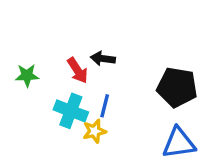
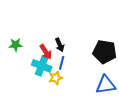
black arrow: (103, 59) -> (60, 45), moved, turned -120
red arrow: (78, 70) -> (46, 52), moved

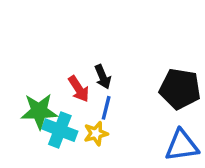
green star: (16, 45) -> (39, 111), moved, size x1.5
cyan cross: (42, 66) -> (60, 130), moved

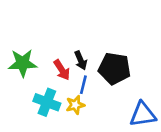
black pentagon: (180, 89) -> (114, 68), moved
green star: (39, 111) -> (23, 63), moved

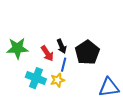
black pentagon: (114, 68) -> (87, 52), turned 30

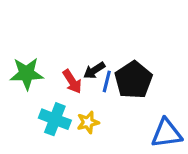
black arrow: (62, 46) -> (94, 70), turned 80
blue line: (64, 65) -> (107, 81), moved

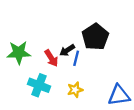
black pentagon: (133, 80) -> (95, 37), moved
yellow star: (88, 122) -> (75, 90), moved

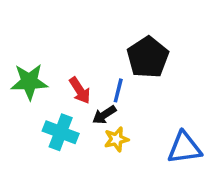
black arrow: (67, 50) -> (104, 115), moved

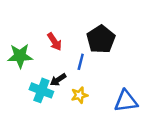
red arrow: (80, 90) -> (54, 42), moved
black arrow: (104, 115) -> (58, 80), moved

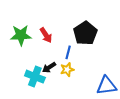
green star: (20, 56) -> (21, 35), moved
yellow star: (79, 95) -> (67, 69), moved

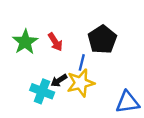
green star: (21, 35) -> (25, 42), turned -30
yellow star: (67, 69) -> (81, 83), size x1.6

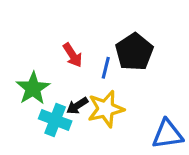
green star: (25, 42) -> (33, 88), moved
blue line: (82, 62) -> (106, 68), moved

